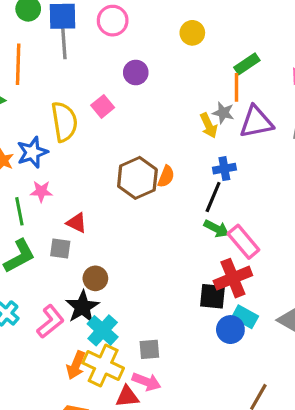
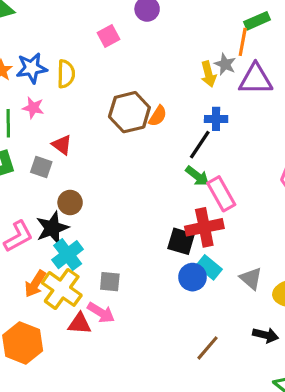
yellow semicircle: (64, 122) -> (66, 74), moved, size x0.7

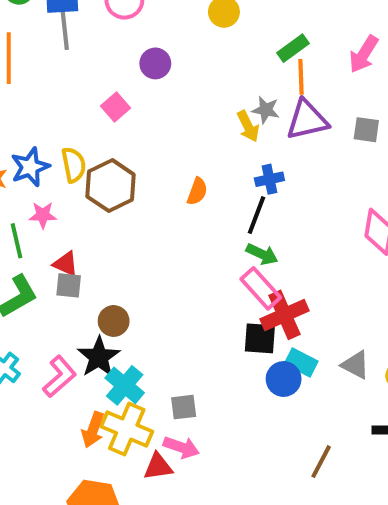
orange line: (243, 42) -> (301, 77), moved
brown hexagon: (129, 112) -> (111, 186), moved
red triangle: (62, 145) -> (66, 264), moved
pink rectangle: (221, 194) -> (261, 288), moved

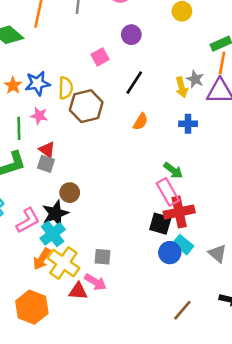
black line: (257, 215) -> (134, 83), moved
cyan cross: (125, 385) -> (53, 234), moved

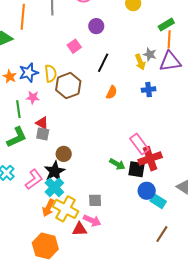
green arrow: (173, 170) -> (117, 164), moved
cyan rectangle: (183, 245) -> (158, 201), moved

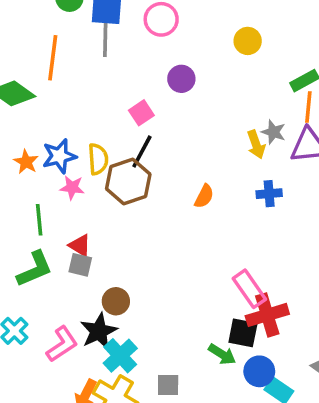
black line: (103, 63) -> (142, 151), moved
pink star: (33, 97) -> (72, 188), moved
green arrow: (117, 164) -> (222, 354), moved
cyan cross: (54, 187) -> (120, 356), moved

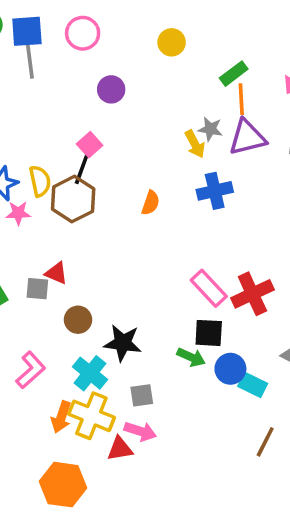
pink square: (141, 113) -> (90, 145), moved
blue cross: (269, 194) -> (215, 191), size x1.4
red triangle: (80, 245) -> (56, 273), moved
red cross: (267, 315) -> (252, 294), moved
black star: (99, 331) -> (123, 343), moved, turned -30

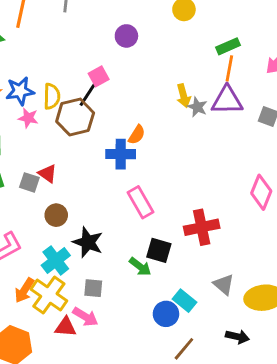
gray star: (210, 129) -> (197, 107), moved
blue cross: (215, 191) -> (121, 154), moved
pink rectangle: (209, 288) -> (141, 202), moved
blue circle: (230, 369) -> (166, 314), moved

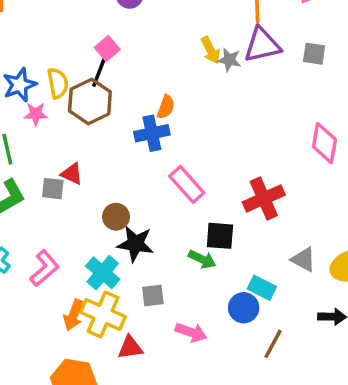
brown circle: (56, 215) -> (116, 217), moved
pink arrow: (85, 317) -> (191, 332), moved

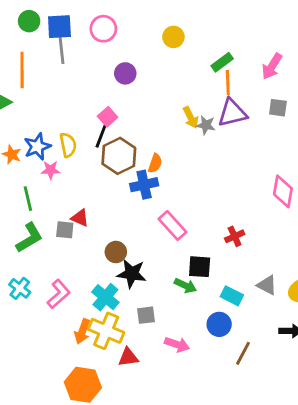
gray square: (314, 54) -> (278, 108), moved
brown hexagon: (90, 101) -> (119, 156), moved
red cross: (264, 198) -> (235, 236), size x0.6
cyan rectangle: (262, 288) -> (232, 296), moved

